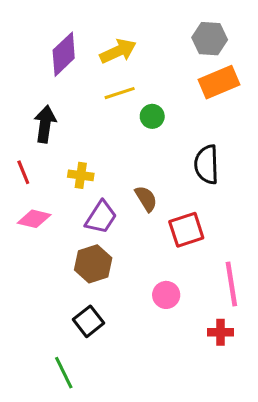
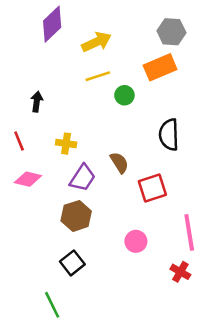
purple diamond: (64, 54) -> (52, 24), moved
orange rectangle: (219, 82) -> (160, 67), moved
black arrow: (45, 124) -> (37, 102), size x0.7
red cross: (221, 332) -> (180, 272), turned 30

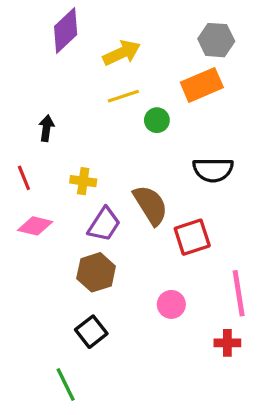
black semicircle: (169, 135) -> (213, 170), turned -88
brown semicircle: (119, 163) -> (151, 205), size x1.5
red cross: (180, 272) -> (227, 343), turned -30

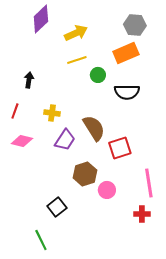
black semicircle: (213, 170) -> (127, 92), moved
red line: (24, 178) -> (15, 111), turned 42
brown hexagon: (96, 272) -> (85, 174), moved

